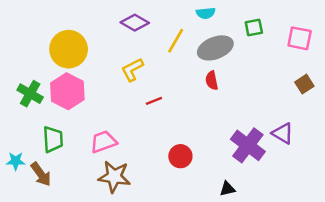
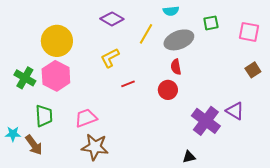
red circle: (180, 156) -> (168, 90), moved

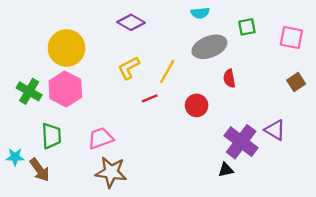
yellow line: (146, 34) -> (167, 71), moved
red semicircle: (176, 67) -> (229, 78), moved
black triangle: (189, 157) -> (226, 170), moved

